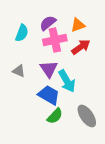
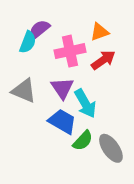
purple semicircle: (48, 23) -> (39, 29), moved
gray triangle: (19, 71) -> (24, 91), size x1.5
green semicircle: (55, 116) -> (83, 141), moved

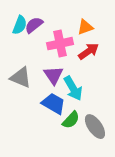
cyan semicircle: (28, 42) -> (20, 25), moved

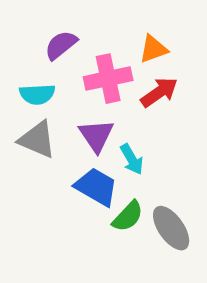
cyan semicircle: (20, 25) -> (37, 94), moved, turned 66
cyan arrow: (73, 88) -> (132, 159), size x0.7

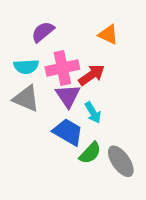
orange triangle: (153, 49) -> (108, 35), turned 45
pink cross: (108, 79) -> (62, 68), moved
red arrow: (159, 92) -> (92, 75), moved

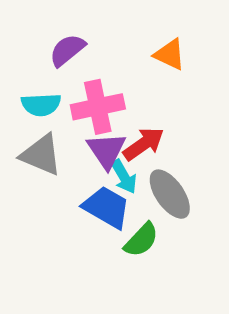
red arrow: (92, 75) -> (144, 144), moved
cyan arrow: (93, 113) -> (124, 177), moved
gray ellipse: (121, 161) -> (170, 194), moved

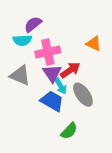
orange triangle: (170, 55) -> (94, 43), moved
cyan semicircle: (41, 105) -> (22, 40), moved
green semicircle: (141, 240) -> (69, 131), moved

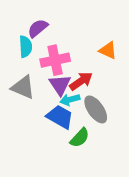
cyan semicircle: (22, 40) -> (25, 47), turned -90
cyan arrow: (61, 86) -> (70, 100), turned 105
green semicircle: (69, 131) -> (80, 138), moved

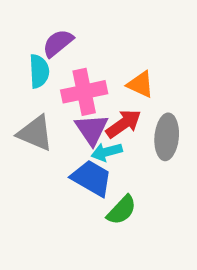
orange triangle: (108, 50) -> (140, 84), moved
gray ellipse: (96, 109) -> (167, 137), moved, turned 40

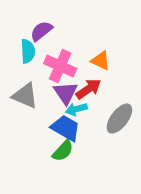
pink cross: (84, 92) -> (60, 66), turned 36
gray ellipse: (167, 137) -> (119, 119), moved, turned 32
green semicircle: (122, 210) -> (63, 151), moved

